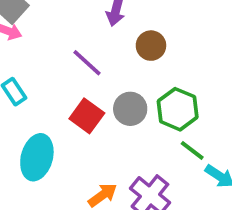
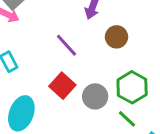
gray circle: (130, 109) -> (95, 96), moved
green line: (192, 150) -> (127, 119), moved

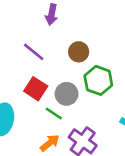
brown circle: (116, 37) -> (79, 52), moved
green line: (127, 119) -> (54, 113), moved

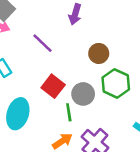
purple line: (34, 52) -> (43, 43), moved
green line: (54, 113) -> (69, 112), turned 42

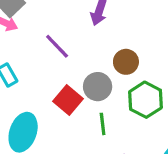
gray circle: (83, 94) -> (98, 87), moved
green line: (69, 112) -> (103, 124), moved

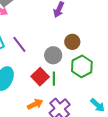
purple line: (57, 46) -> (19, 44), moved
red square: (68, 100) -> (40, 77), moved

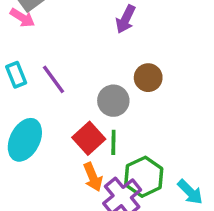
green hexagon: (82, 66) -> (144, 177), moved
orange arrow: (35, 104) -> (93, 177), moved, turned 91

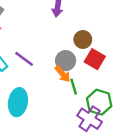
red square: (89, 138) -> (95, 59), moved
orange arrow: (93, 177) -> (63, 74), moved

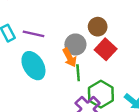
purple line: (24, 59) -> (34, 34), turned -36
cyan ellipse: (18, 102) -> (33, 66), moved, turned -52

